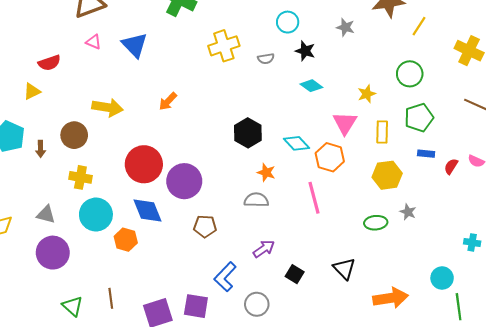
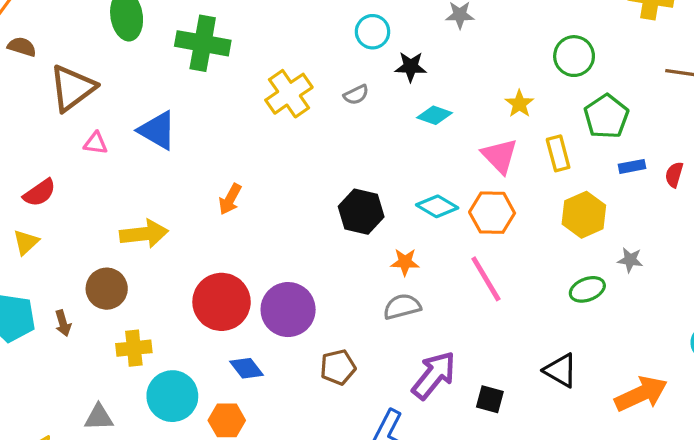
blue diamond: (148, 210) -> (246, 368), size x0.7
purple arrow: (264, 249) -> (434, 375), size x1.5

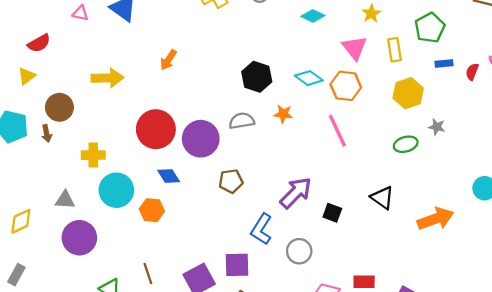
brown circle: (107, 289) -> (59, 107), moved
gray semicircle: (402, 307) -> (242, 121), moved

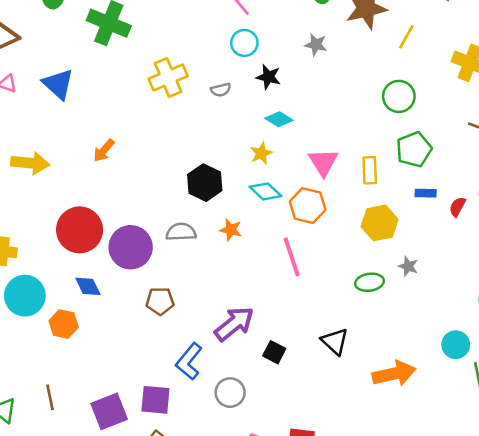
yellow star: (371, 14) -> (261, 153), moved

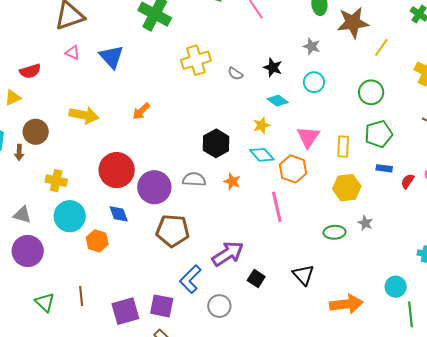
cyan circle: (244, 43) -> (314, 82), moved
gray semicircle: (221, 90) -> (235, 74), turned 42
brown pentagon: (160, 301) -> (173, 231), size x1.5

